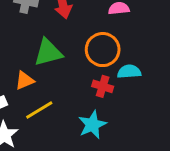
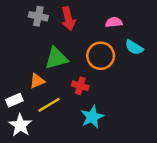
cyan semicircle: (129, 72) -> (134, 47), moved, turned -144
red cross: (103, 86) -> (80, 86), moved

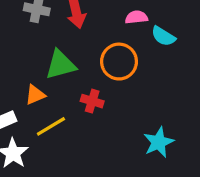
cyan semicircle: (134, 47) -> (163, 36), moved
cyan star: (92, 117) -> (159, 142), moved

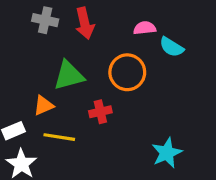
red cross: (92, 101) -> (100, 112), turned -30
yellow line: (51, 126) -> (59, 137), turned 40

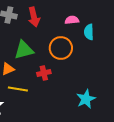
cyan semicircle: (171, 47) -> (89, 32), turned 56

